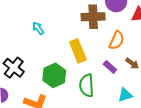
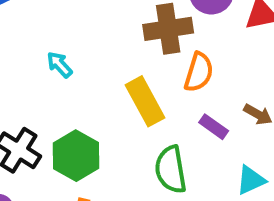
orange semicircle: (117, 40) -> (199, 72), moved
green hexagon: (54, 75) -> (76, 156), moved

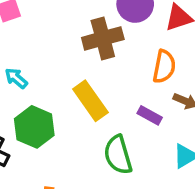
orange semicircle: (199, 72) -> (164, 67), moved
green hexagon: (76, 156) -> (34, 127), moved

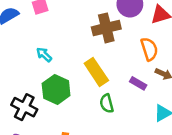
orange semicircle: (164, 67) -> (149, 49), turned -30
green semicircle: (118, 155) -> (107, 103), moved, size x0.7

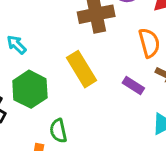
green semicircle: (107, 103) -> (58, 131), moved

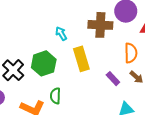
cyan arrow: (17, 45) -> (61, 34), moved

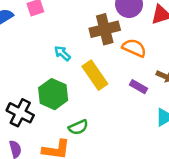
orange semicircle: (131, 53) -> (134, 48), moved, turned -48
green semicircle: (55, 96) -> (78, 127), turned -98

